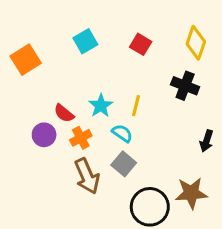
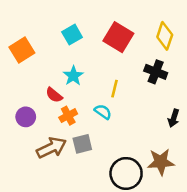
red square: (141, 44) -> (118, 37), size x1.6
cyan star: (101, 106) -> (73, 76), moved
purple circle: (44, 135) -> (26, 117), moved
gray square: (124, 164) -> (82, 144), moved, turned 36
brown arrow: (87, 176) -> (51, 148), moved, turned -92

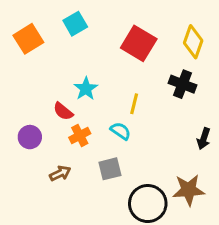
cyan square: (72, 35) -> (75, 24), moved
orange square: (22, 50) -> (28, 39), moved
gray square: (82, 144) -> (110, 169), moved
brown arrow: (51, 148) -> (60, 173), size x0.6

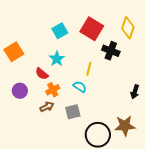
cyan square: (75, 24) -> (60, 31), moved
orange square: (28, 39) -> (14, 52), moved
black cross: (183, 84) -> (111, 51), moved
brown arrow: (60, 173) -> (47, 107), moved

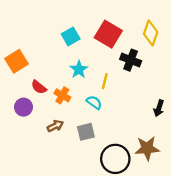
cyan star: (57, 59) -> (79, 69), moved
red semicircle: (42, 74) -> (39, 87), moved
orange cross: (53, 90) -> (62, 95), moved, turned -32

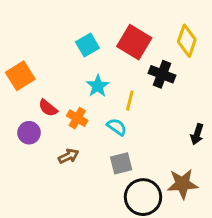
gray square: (86, 132) -> (121, 163), moved

